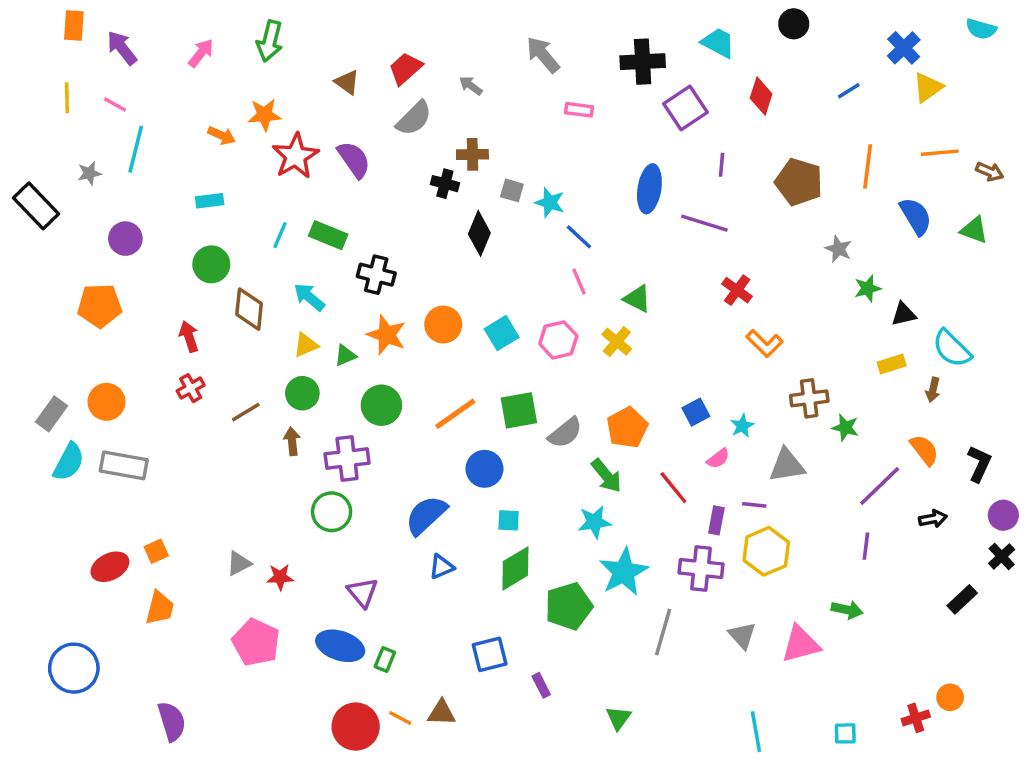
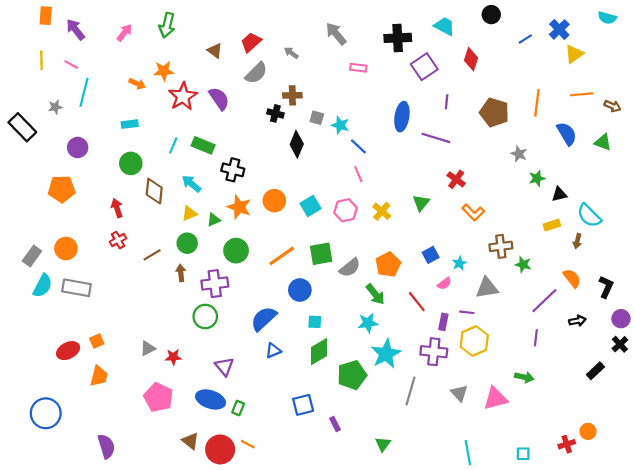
blue line: (849, 91) -> (525, 39), moved
green triangle: (637, 299) -> (421, 203), moved, turned 42
brown triangle: (442, 713) -> (190, 441), moved, turned 36

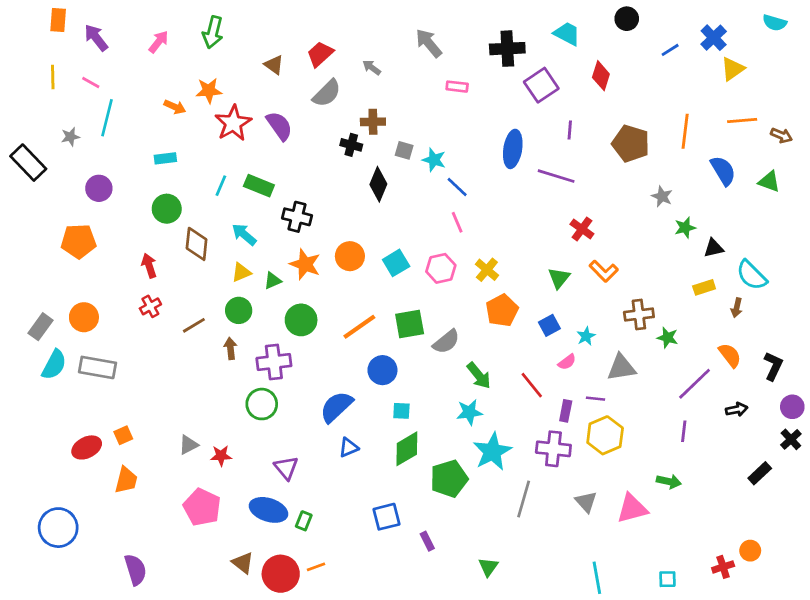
green triangle: (421, 203) -> (559, 278), moved
orange pentagon: (388, 264) -> (502, 310), moved
orange line: (248, 444) -> (316, 567), turned -48

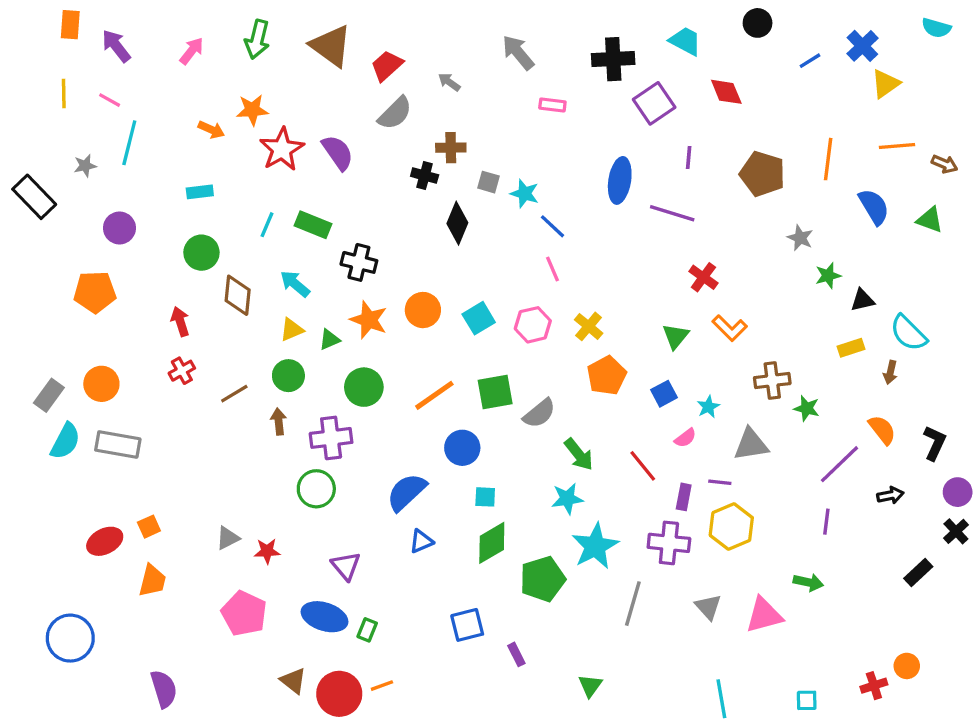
brown triangle: (274, 65) -> (331, 46), moved, size x1.8
red diamond: (601, 76) -> (726, 92), turned -40

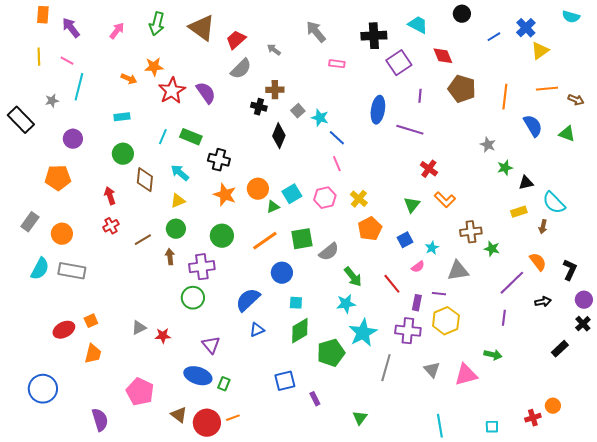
brown pentagon: (762, 174) -> (462, 89), moved
gray square: (489, 182) -> (298, 111), turned 32
green triangle: (329, 340) -> (273, 207), moved
gray rectangle: (49, 395) -> (30, 222), moved
pink pentagon: (244, 613) -> (140, 392), moved

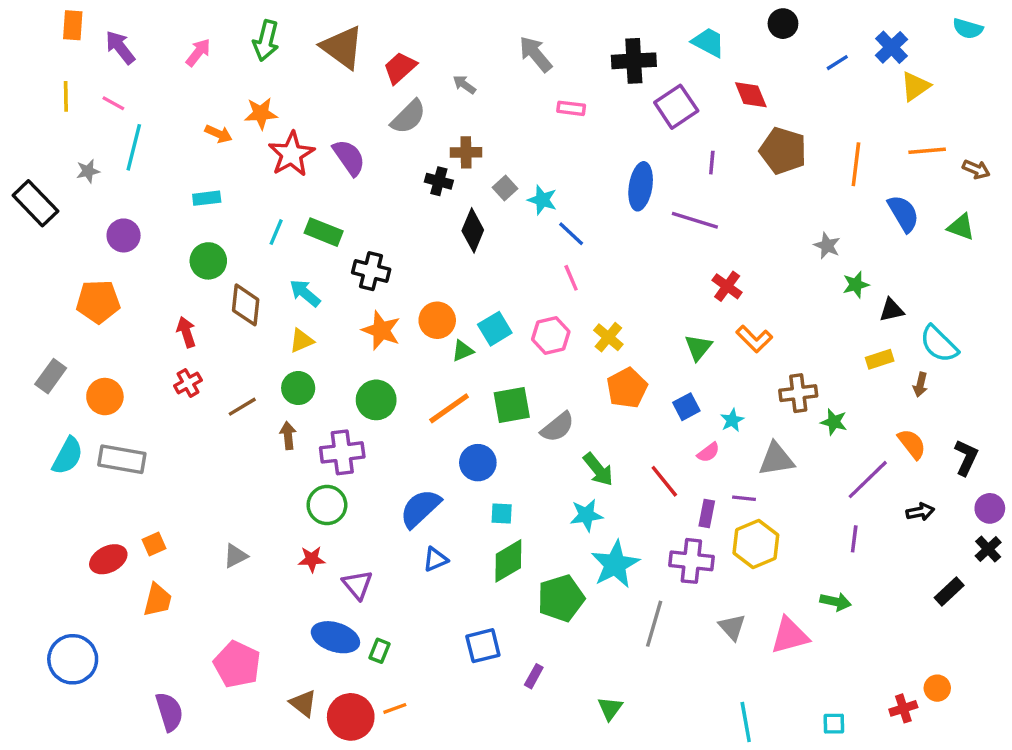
red star: (163, 336) -> (312, 559), moved
purple rectangle: (315, 399) -> (534, 676), turned 56

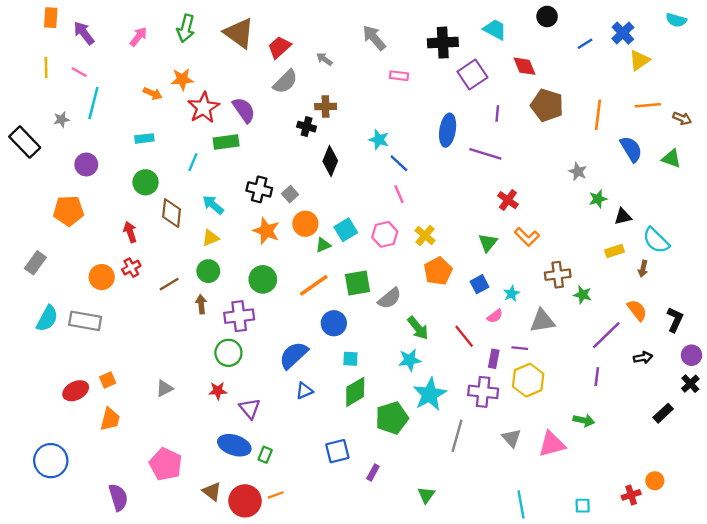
gray square: (505, 188) -> (290, 194), moved
green rectangle: (324, 232) -> (226, 142), moved, turned -30
orange circle: (105, 397) -> (102, 277), moved

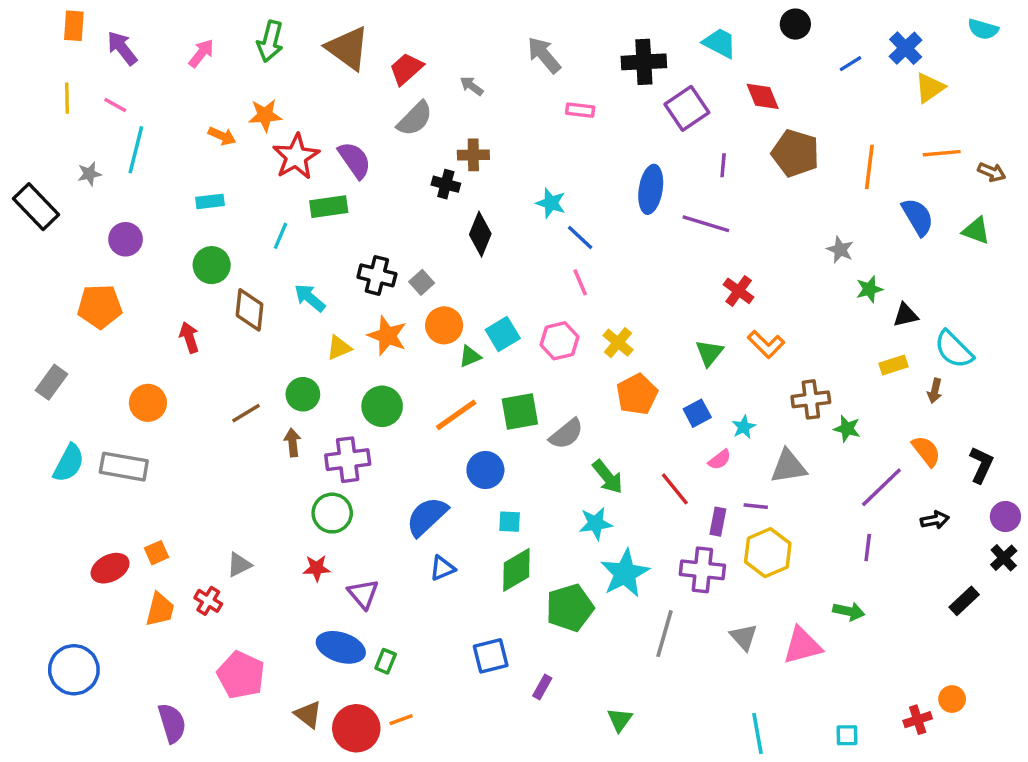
yellow triangle: (211, 238) -> (339, 348), moved
red cross: (131, 268) -> (208, 601), moved, turned -30

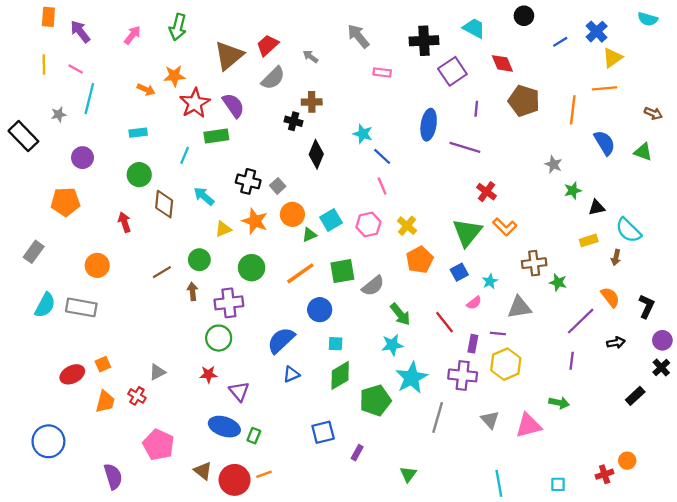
brown triangle: (348, 48) -> (229, 55), moved, turned 44
orange line: (942, 153) -> (605, 88), moved
green triangle: (709, 353) -> (467, 232), size x1.6

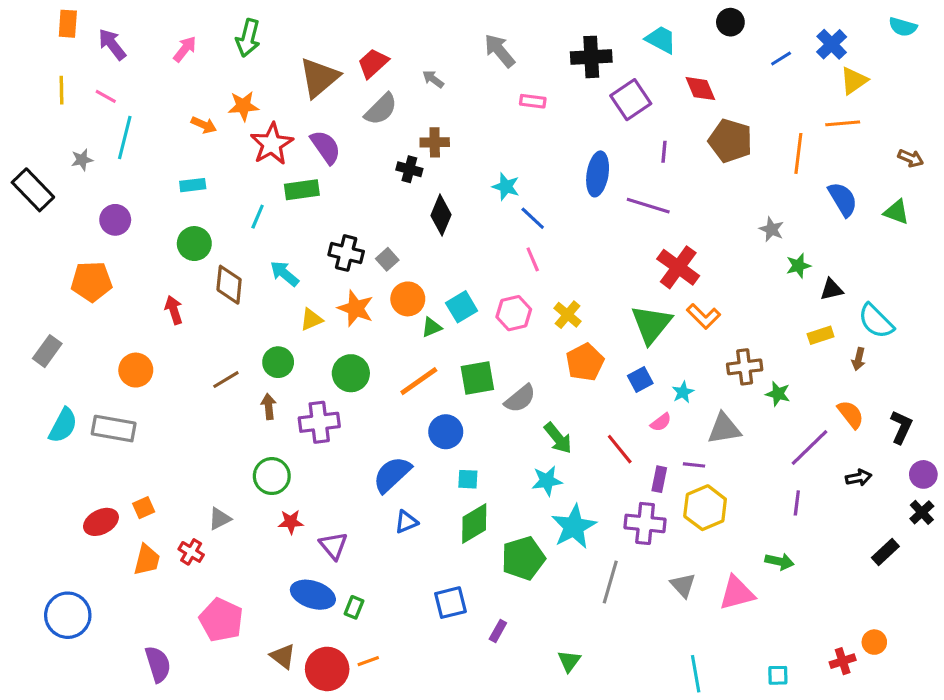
red cross: (486, 192) -> (678, 267), size x1.5
green circle: (219, 338) -> (272, 476), moved

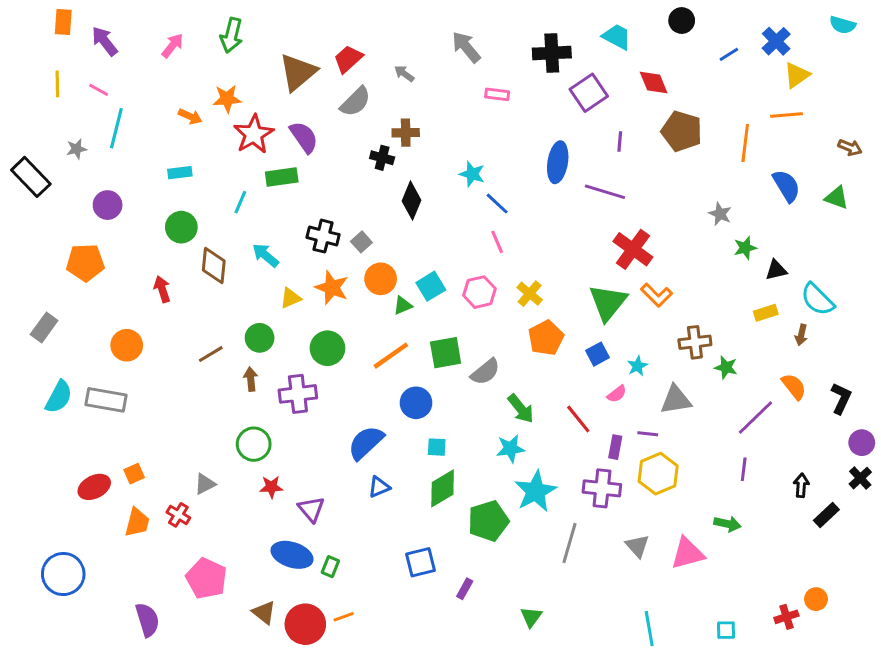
black arrow: (859, 478) -> (801, 485), moved, turned -75

